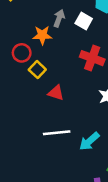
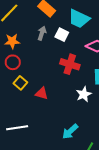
orange star: (42, 35) -> (12, 41), moved
yellow square: (37, 70) -> (20, 83), moved
white line: (57, 133) -> (17, 128), moved

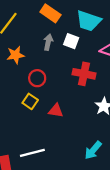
red circle: (13, 62) -> (37, 78), moved

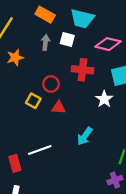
red circle: (37, 78) -> (51, 84), moved
cyan arrow: (93, 150) -> (85, 136), moved

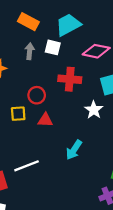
cyan trapezoid: (82, 19) -> (68, 25), turned 140
yellow square: (33, 101) -> (18, 114), turned -32

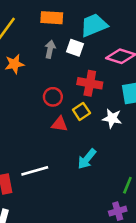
orange rectangle: (28, 22) -> (52, 18), turned -30
white star: (94, 110) -> (112, 118), turned -30
yellow square: (18, 114) -> (81, 111), moved, turned -35

